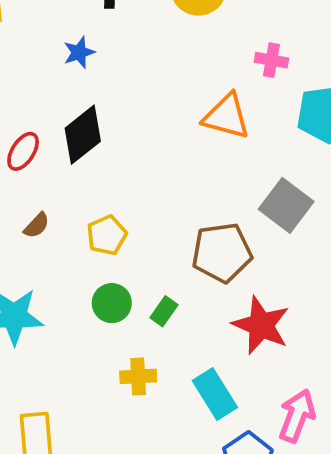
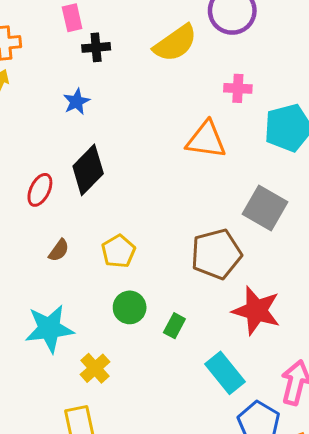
green rectangle: (164, 311) -> (174, 326), moved
yellow cross: (138, 376) -> (95, 368), moved, turned -32

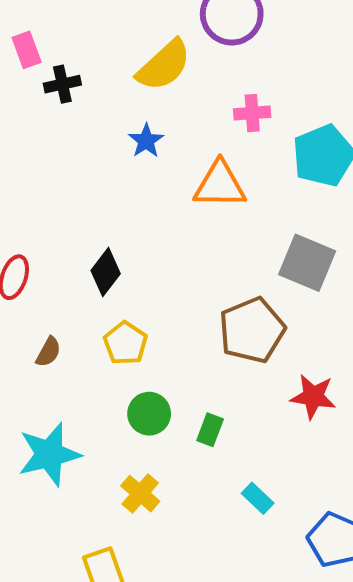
blue star: (77, 102) -> (146, 141), moved
black diamond: (88, 170) -> (106, 272), moved, size x0.7
red star: (256, 311) -> (313, 397), size x0.7
yellow cross: (95, 368) -> (140, 494), moved
cyan rectangle: (225, 373) -> (258, 498), moved, size x0.6

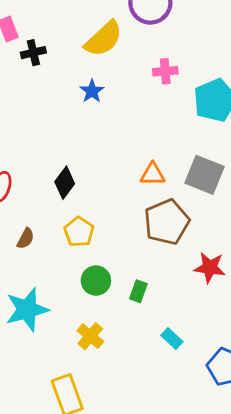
orange triangle: (220, 185) -> (153, 174), moved, size x0.7

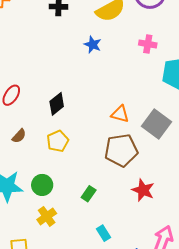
blue star: (92, 91) -> (93, 45), turned -30
green circle: (96, 281) -> (42, 185), moved

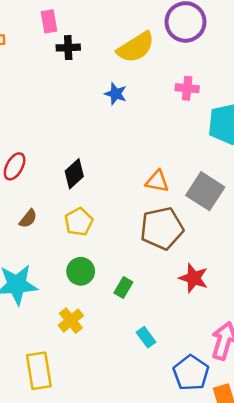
green circle: (42, 185) -> (81, 271), moved

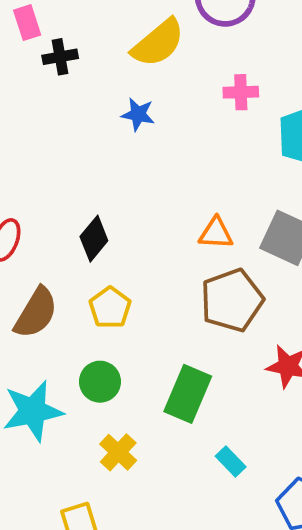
brown semicircle: (28, 219) -> (36, 313), size x1.8
green circle: (81, 271) -> (100, 382), moved
green rectangle: (123, 287) -> (188, 394), size x1.8

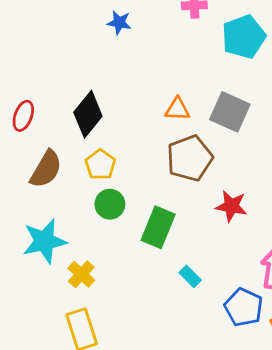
black diamond: (94, 239) -> (88, 114), size x1.4
green circle: (100, 382) -> (110, 204), moved
yellow cross: (118, 452) -> (81, 274), moved

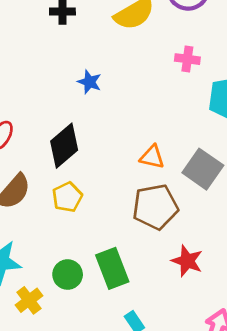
blue star: (119, 23) -> (89, 82), moved
green circle: (110, 204) -> (68, 275), moved
green rectangle: (158, 227) -> (112, 268), turned -54

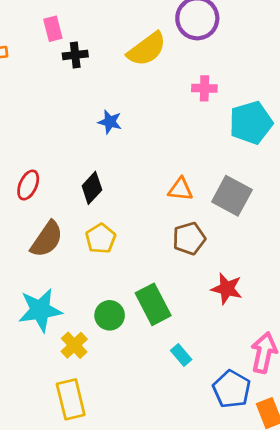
black diamond: (64, 146) -> (92, 188), size x0.7
brown pentagon: (155, 207) -> (189, 238), size x0.7

